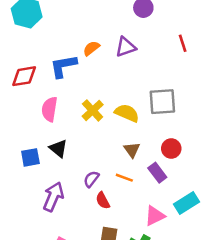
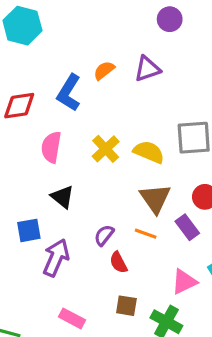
blue L-shape: (63, 66) -> (69, 93), turned -48
brown triangle: (132, 150) -> (155, 198), size x1.5
blue square: (30, 157) -> (29, 230), moved

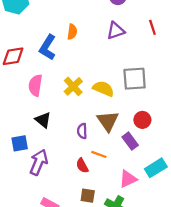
purple triangle: (147, 69) -> (116, 31), moved
orange semicircle: (104, 70) -> (72, 32), turned 136
orange line: (146, 234) -> (99, 154), moved
purple semicircle: (104, 235) -> (82, 131), moved, turned -40

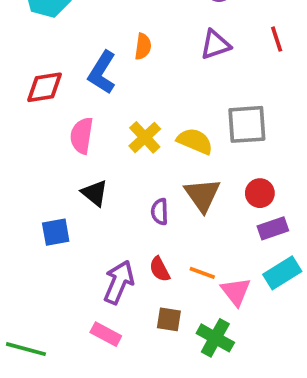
purple rectangle: (130, 141) -> (273, 228), moved, turned -72
orange line: (99, 154) -> (202, 273), moved
purple arrow: (39, 162) -> (119, 282), moved
pink triangle: (128, 179) -> (236, 291), turned -42

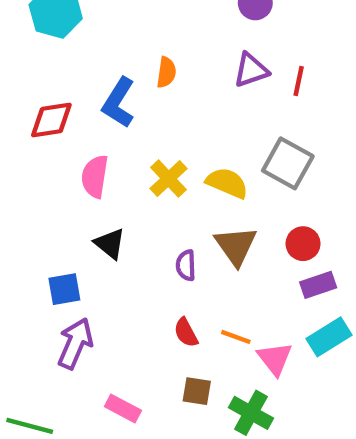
red line: (277, 39) -> (299, 81), moved, turned 30
gray square: (247, 124) -> (288, 163), turned 33
purple arrow: (119, 282) -> (75, 343), moved

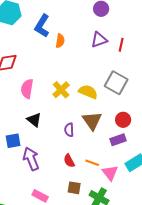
blue L-shape: (119, 103) -> (42, 26), moved
purple rectangle: (318, 285) -> (118, 140), moved
purple arrow: (75, 343) -> (31, 159), moved, turned -45

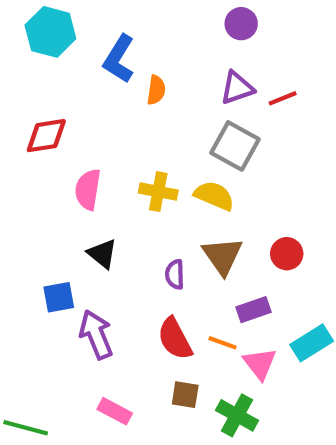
red line: (121, 45) -> (283, 98), turned 56
gray square: (116, 83) -> (235, 146), moved
yellow cross: (61, 90) -> (158, 192), turned -36
purple rectangle: (118, 140) -> (254, 310), moved
red semicircle: (69, 161) -> (175, 339), size x1.5

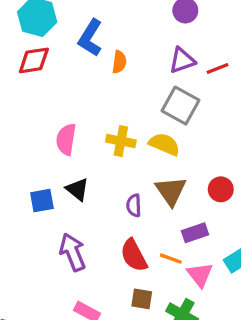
red diamond: (46, 136) -> (34, 60), moved
blue square: (59, 297) -> (42, 201), moved

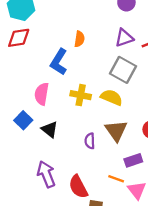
blue L-shape: (90, 38) -> (59, 62), moved
blue square: (42, 201) -> (23, 120), moved, turned -36
red semicircle: (134, 255) -> (78, 187), moved

